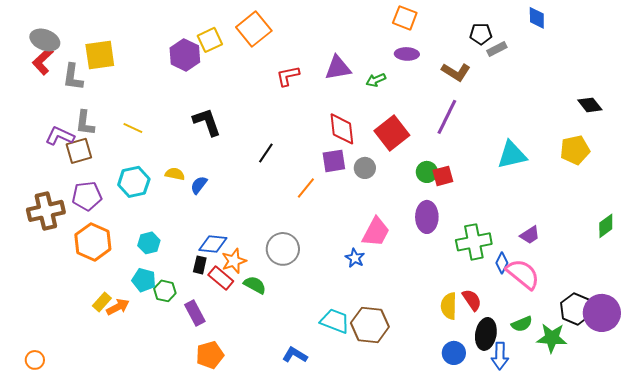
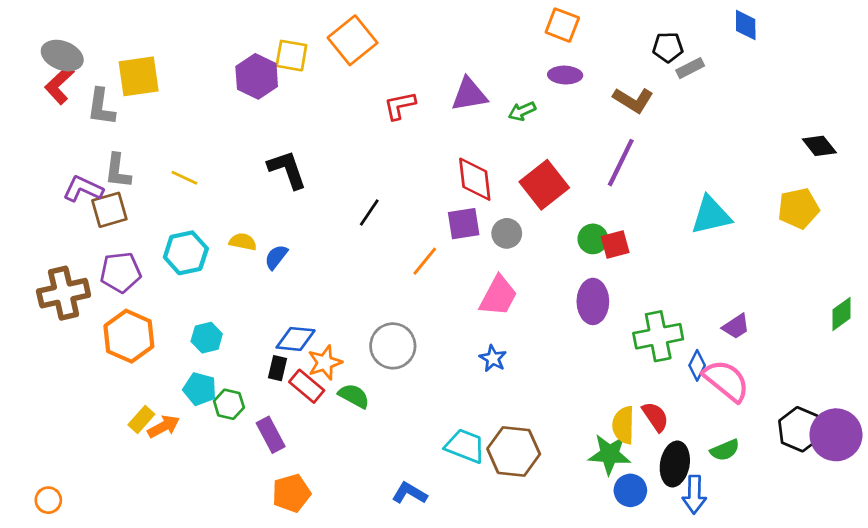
yellow square: (210, 40) -> (291, 56), turned 35
pink trapezoid: (376, 232) -> (498, 296), moved
green star: (552, 338) -> (610, 454), moved

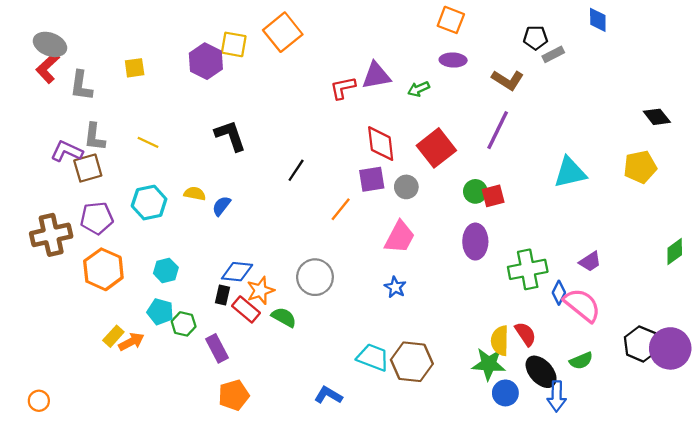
yellow square: (139, 76) -> (135, 68), moved, size x0.6
red L-shape: (400, 106) -> (343, 88), moved
black ellipse: (675, 464) -> (541, 372), turned -52

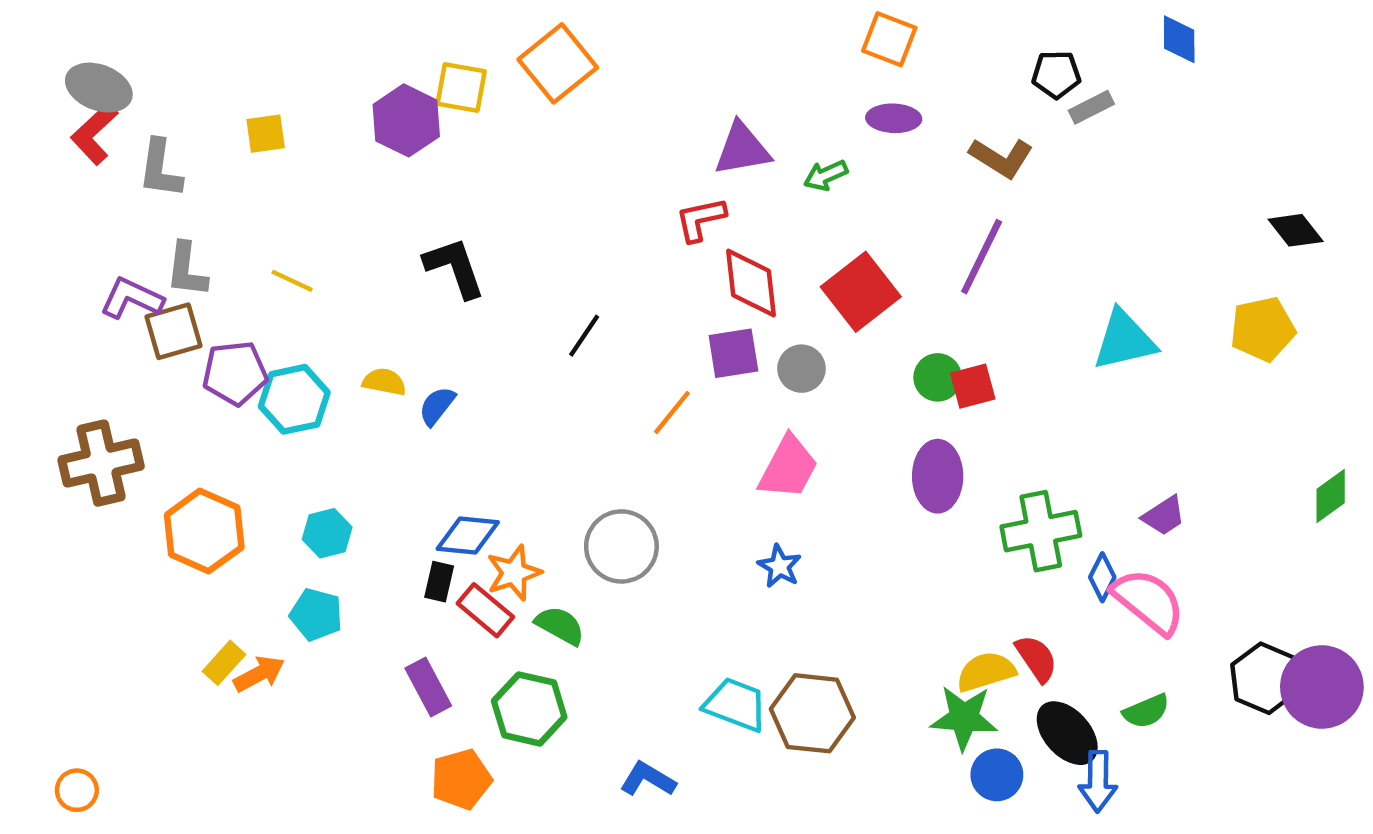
red L-shape: (343, 88) -> (700, 219), moved
purple pentagon: (97, 218) -> (235, 373), moved
green hexagon: (184, 324) -> (529, 709), moved, size x1.5
yellow semicircle: (500, 341) -> (986, 672), turned 72

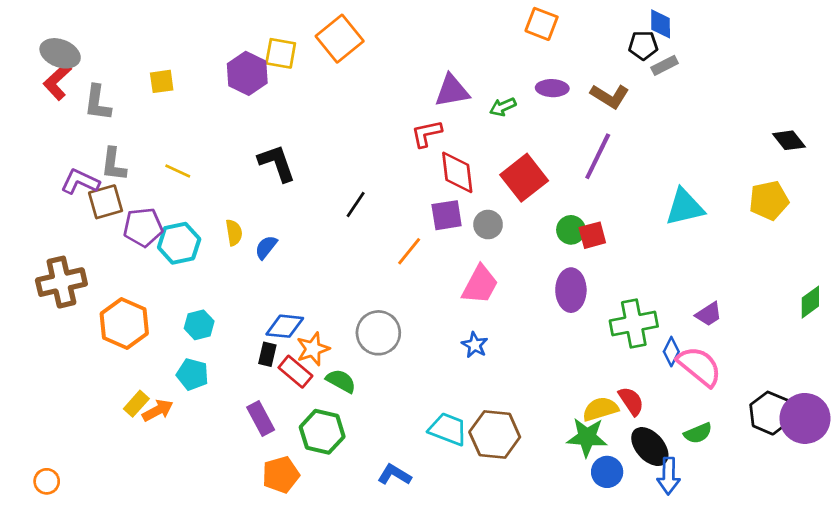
blue diamond: (1179, 39) -> (661, 24), moved
purple ellipse: (894, 118) -> (552, 88), moved
yellow semicircle: (384, 382) -> (234, 233), turned 70

